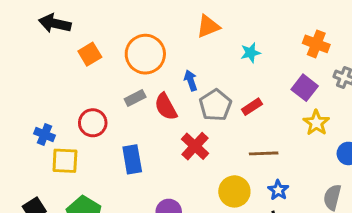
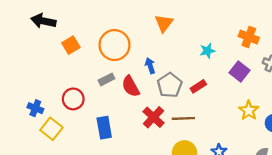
orange triangle: (208, 26) -> (164, 23), turned -30
cyan star: (250, 53) -> (207, 51), moved
yellow star: (316, 123) -> (249, 110), moved
brown line: (264, 153) -> (183, 118), moved
yellow square: (65, 161) -> (51, 129), turned 35

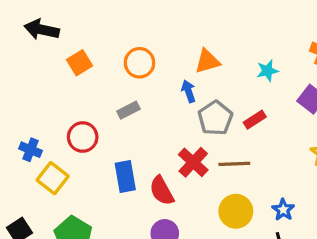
orange triangle: (164, 23) -> (207, 61), moved, turned 36
orange circle: (115, 45) -> (139, 63), size x0.7
red semicircle: (131, 86) -> (162, 191), moved

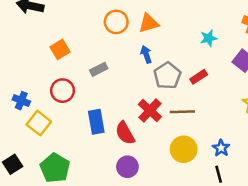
orange triangle: (207, 61) -> (149, 23), moved
orange square: (79, 63) -> (60, 49), moved
orange circle: (139, 63) -> (116, 22), moved

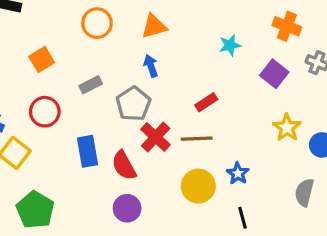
orange circle: (116, 22) -> (97, 23), moved
gray pentagon: (167, 76) -> (133, 104), moved
red rectangle: (199, 77) -> (206, 102), moved
blue star: (221, 148) -> (238, 173), moved

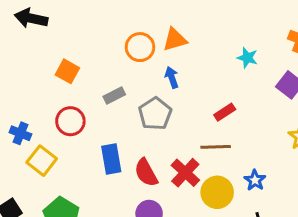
orange circle: (97, 23) -> (140, 47), moved
cyan star: (230, 45) -> (247, 58), turned 30
orange square: (42, 59) -> (67, 71), turned -30
red cross: (156, 137) -> (185, 173), moved

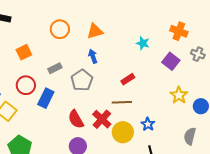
orange circle: (140, 47) -> (60, 29), moved
orange square: (67, 71) -> (24, 52), turned 35
blue rectangle: (111, 159) -> (46, 98), moved, turned 36

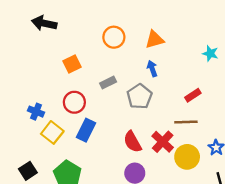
blue rectangle: (46, 98) -> (86, 130), moved

